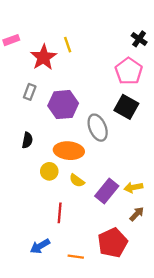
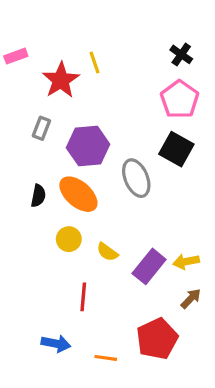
black cross: (139, 39) -> (181, 54), moved
orange ellipse: (69, 151) -> (78, 194), moved, turned 36
blue arrow: (40, 246) -> (56, 344), turned -138

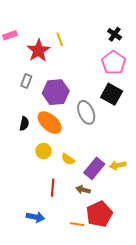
brown arrow: (191, 299) -> (83, 190), moved, turned -120
orange line: (106, 358) -> (77, 224), moved

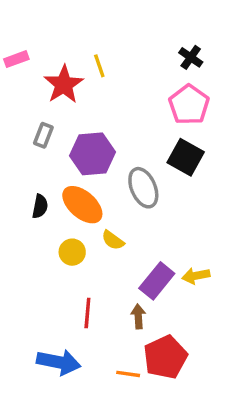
yellow semicircle: (68, 159) -> (113, 240), moved
brown arrow: (83, 190) -> (138, 316), turned 72
blue arrow: (35, 217) -> (59, 362), size x1.4

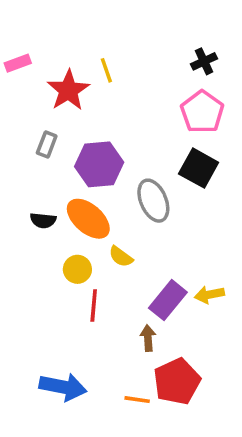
black cross: (191, 57) -> (204, 61), turned 30
black semicircle: (40, 206) -> (43, 220), turned 85
red line: (87, 313) -> (94, 305), moved

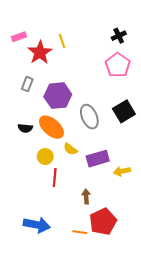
pink rectangle: (18, 63) -> (19, 37), moved
black square: (199, 168) -> (124, 111), moved, turned 30
purple rectangle: (168, 300) -> (98, 159), moved, turned 35

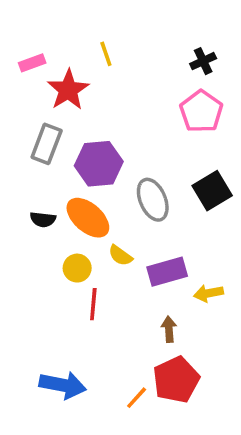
yellow line: (62, 41) -> (106, 54), moved
gray rectangle: (27, 84) -> (47, 144), size x1.5
brown arrow: (86, 196) -> (169, 329), moved
orange line: (80, 232) -> (137, 398), turned -56

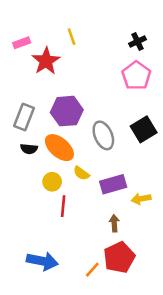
gray rectangle: (47, 144) -> (24, 117), moved

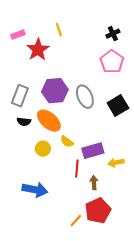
gray ellipse: (103, 135) -> (85, 97), moved
red line: (63, 206) -> (77, 169), moved
blue arrow: (42, 261) -> (35, 190), moved

